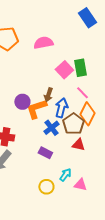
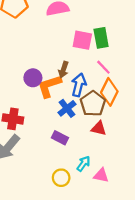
pink square: (64, 70) -> (82, 40), turned -36

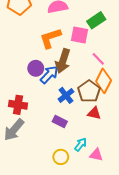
green rectangle: (101, 38) -> (96, 20), moved, turned 66
brown arrow: (63, 70) -> (63, 61), size x1.6
blue arrow: (79, 85) -> (49, 75), moved, turned 30
orange L-shape: (49, 86) -> (50, 38), moved

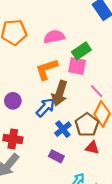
green rectangle: (96, 20) -> (81, 51), moved
purple circle: (36, 68) -> (13, 101), moved

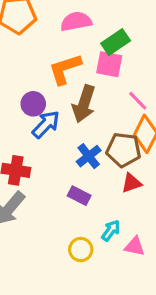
purple circle: (13, 101) -> (33, 104), moved
blue arrow: (45, 107) -> (46, 124), moved
brown pentagon: (87, 125) -> (123, 150), turned -30
red triangle: (92, 148) -> (131, 183), turned -32

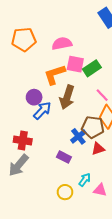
green rectangle: (116, 42) -> (92, 68), moved
pink square: (109, 64) -> (75, 64), moved
blue cross: (89, 156) -> (78, 136), moved

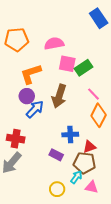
orange L-shape: (55, 74) -> (31, 74), moved
brown pentagon: (93, 127) -> (84, 163), moved
blue cross: (78, 136) -> (70, 135), turned 35

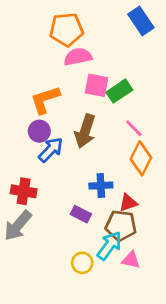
orange pentagon: (17, 39) -> (66, 30), moved
cyan arrow: (76, 177) -> (109, 246), size x1.5

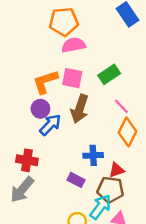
pink square: (97, 85) -> (72, 78), moved

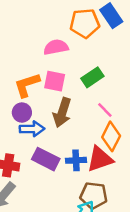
orange pentagon: (64, 22) -> (85, 23), moved
blue arrow: (50, 125) -> (32, 129), turned 45
red triangle: (116, 170) -> (100, 159), moved, size x1.6
purple rectangle: (76, 180) -> (46, 159), moved, size x1.5

